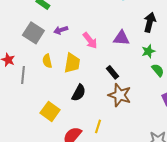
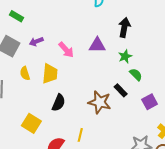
black rectangle: (112, 72) -> (121, 90), moved

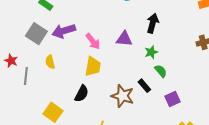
purple arrow: (36, 41) -> (64, 31), size x1.6
yellow trapezoid: (50, 74) -> (93, 66), moved

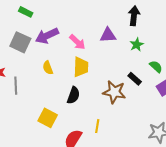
yellow semicircle: (50, 62) -> (48, 68), moved
green semicircle: (161, 71) -> (156, 67), moved

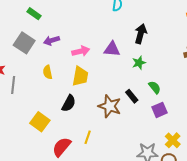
purple arrow: (47, 36) -> (52, 40), size x0.7
pink arrow: (77, 42) -> (81, 51), turned -66

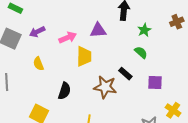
green star: (139, 63) -> (144, 30), moved
yellow trapezoid: (80, 76) -> (84, 56), moved
green semicircle: (155, 87) -> (141, 52), moved
purple square: (160, 110) -> (155, 82), turned 35

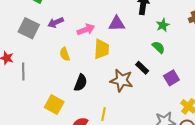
yellow semicircle: (38, 64) -> (65, 54), moved
purple square: (155, 82) -> (171, 78), turned -35

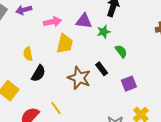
green star: (163, 25) -> (104, 32), moved
yellow semicircle: (65, 54) -> (28, 54), moved
yellow line: (104, 114) -> (56, 108), turned -56

